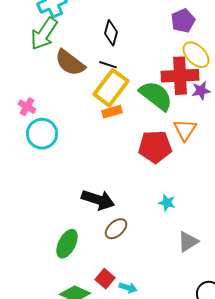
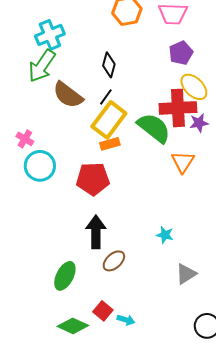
black line: (108, 65) -> (106, 97), turned -72
red pentagon: (155, 147) -> (93, 179), moved
black arrow: (98, 200) -> (96, 232), turned -108

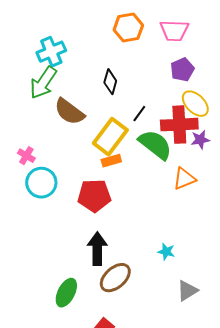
black line: (106, 97) -> (139, 114), moved
orange triangle: (183, 162) -> (184, 179), turned 35
brown ellipse: (114, 261) -> (115, 278), size x1.4

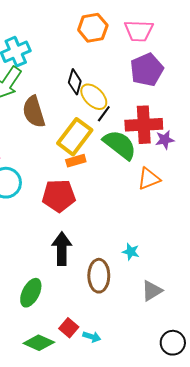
purple pentagon: (182, 70) -> (147, 70), size x1.4
yellow ellipse: (195, 104) -> (94, 97), moved
brown semicircle: (69, 112) -> (34, 112), turned 36
brown ellipse: (115, 278) -> (99, 276), moved, turned -48

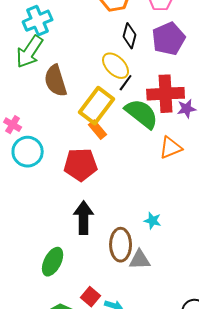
black diamond: (75, 82) -> (130, 36), moved
orange rectangle: (76, 161) -> (98, 130), turned 66
gray triangle: (152, 291) -> (140, 260), moved, turned 30

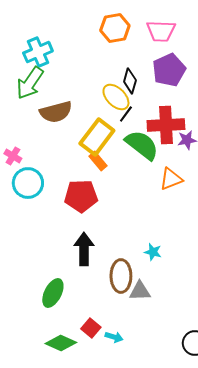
black diamond: (130, 36) -> (130, 81), moved
brown semicircle: (56, 81) -> (56, 112), turned -88

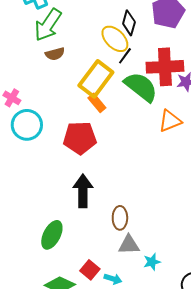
green arrow: (30, 83) -> (48, 25), moved
brown semicircle: (56, 112) -> (55, 54), size x0.6
cyan star: (153, 252) -> (152, 262), moved, turned -30
brown ellipse: (121, 276) -> (120, 218), size x0.7
gray triangle: (140, 291) -> (129, 245), moved

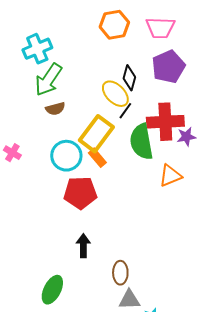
green semicircle: (141, 87) -> (141, 142), turned -138
cyan circle: (27, 125) -> (66, 156), moved
black arrow: (83, 191) -> (83, 246), size x0.7

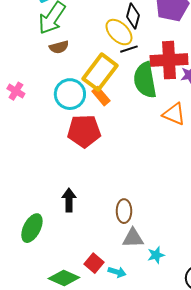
black line: (125, 111) -> (129, 49), turned 36
orange triangle: (170, 176) -> (174, 114), turned 45
black arrow: (83, 246) -> (69, 200), moved
green ellipse: (52, 290) -> (32, 228), moved

